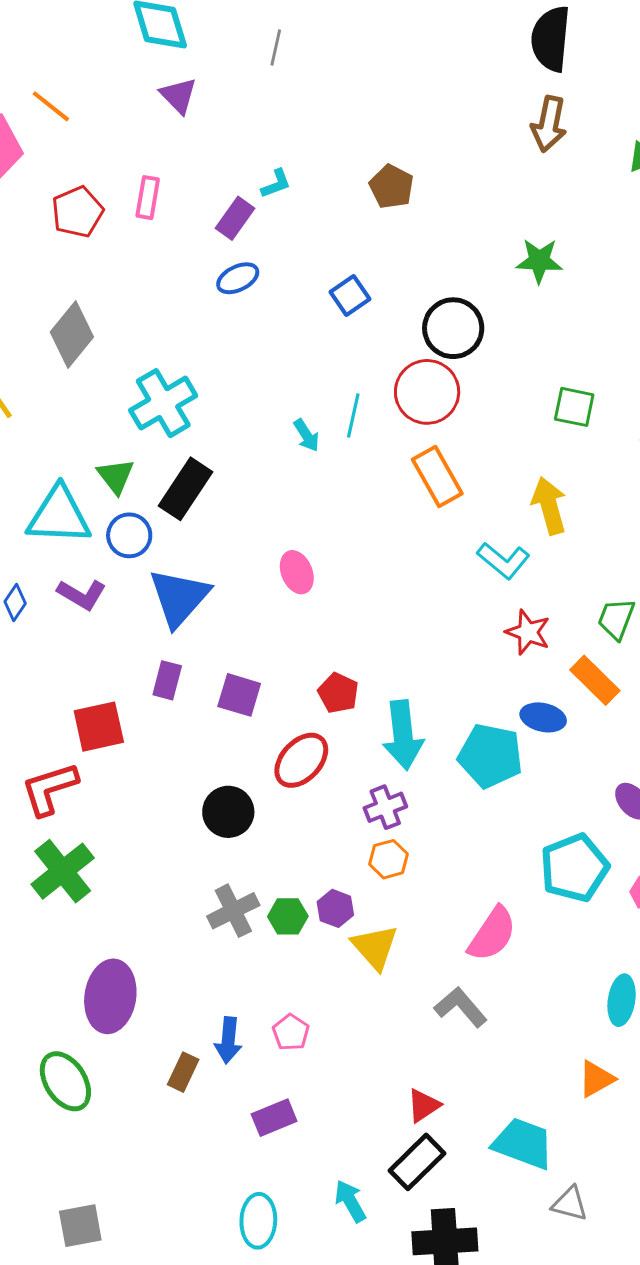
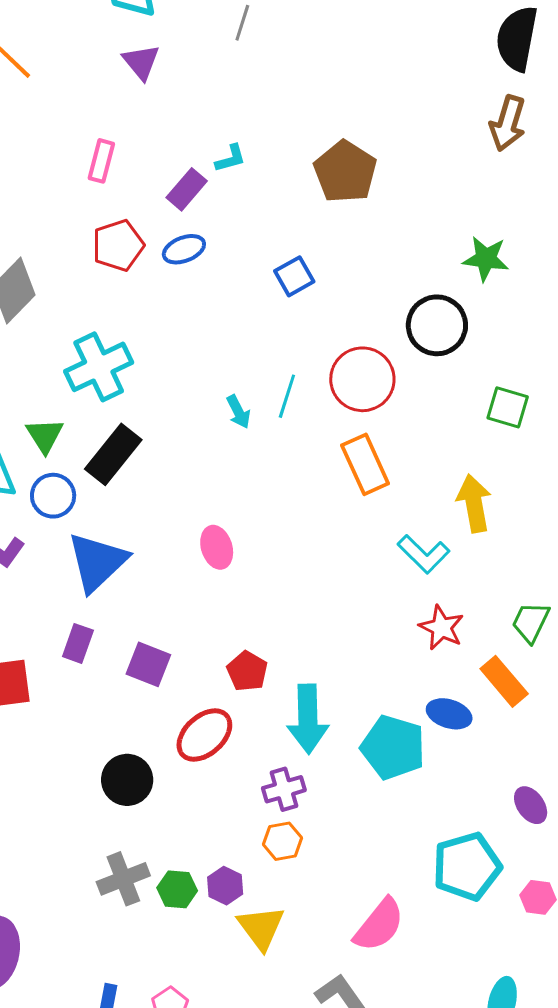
brown pentagon: (391, 187) -> (345, 172), size x1.4
red pentagon: (77, 212) -> (118, 245), moved
black circle: (453, 328) -> (437, 325), moved

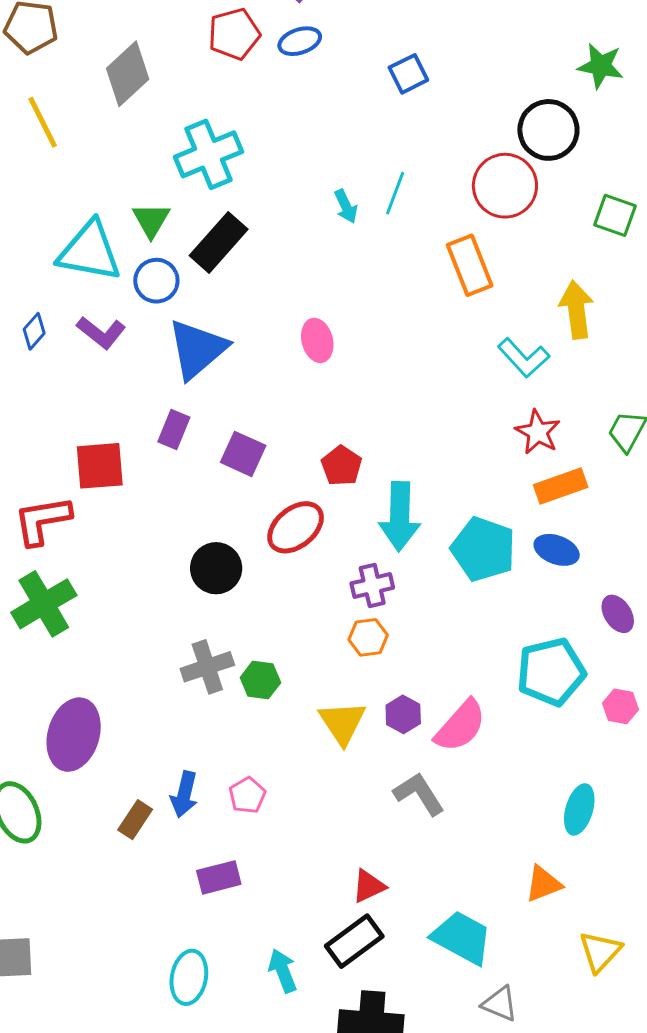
red circle: (362, 379) -> (505, 186), moved
orange rectangle: (504, 681) -> (561, 486), moved, turned -72
blue ellipse: (449, 714) -> (557, 550), moved
purple hexagon: (225, 886) -> (403, 714), moved

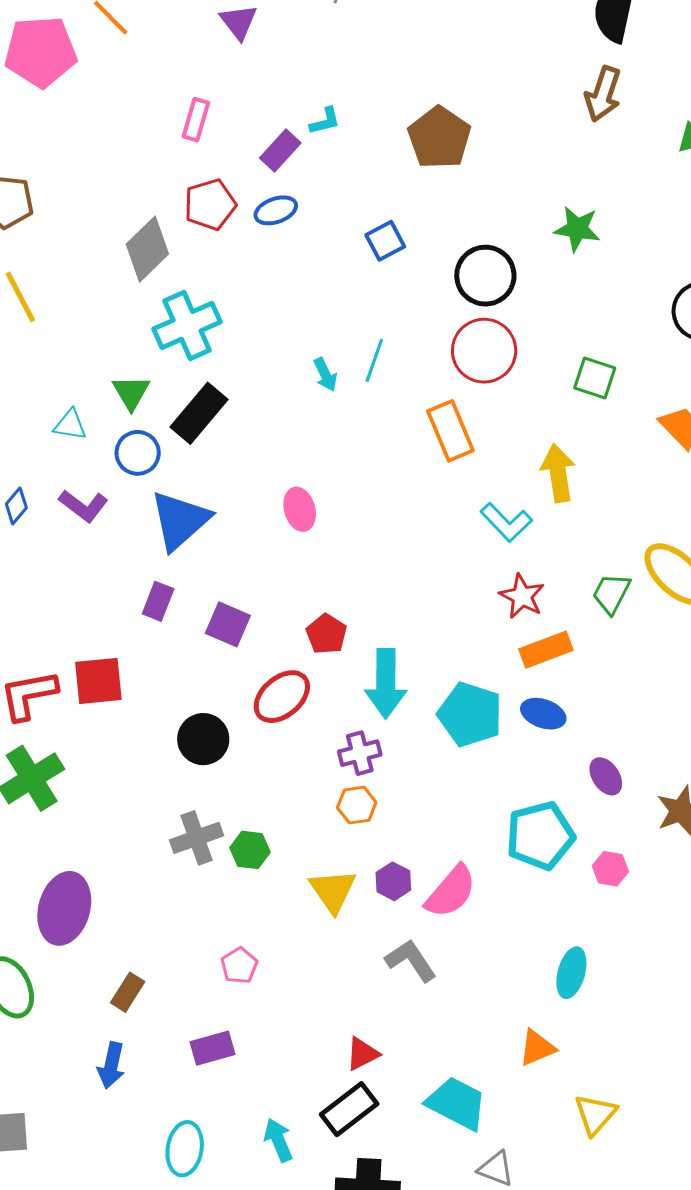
gray diamond: (128, 74) -> (147, 249), moved
black circle: (548, 130) -> (485, 276), moved
cyan triangle: (90, 251) -> (70, 425), size x0.5
red square: (100, 466) -> (98, 681), moved
blue arrow: (184, 794) -> (111, 1065), moved

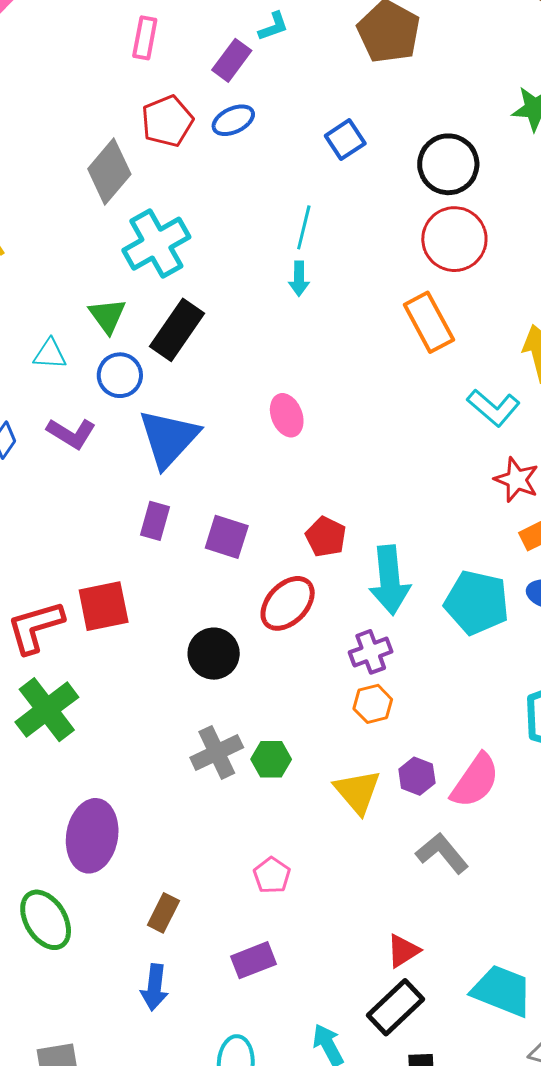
cyan line: (374, 360) -> (304, 227), moved
cyan arrow: (325, 375) -> (299, 279), turned 32

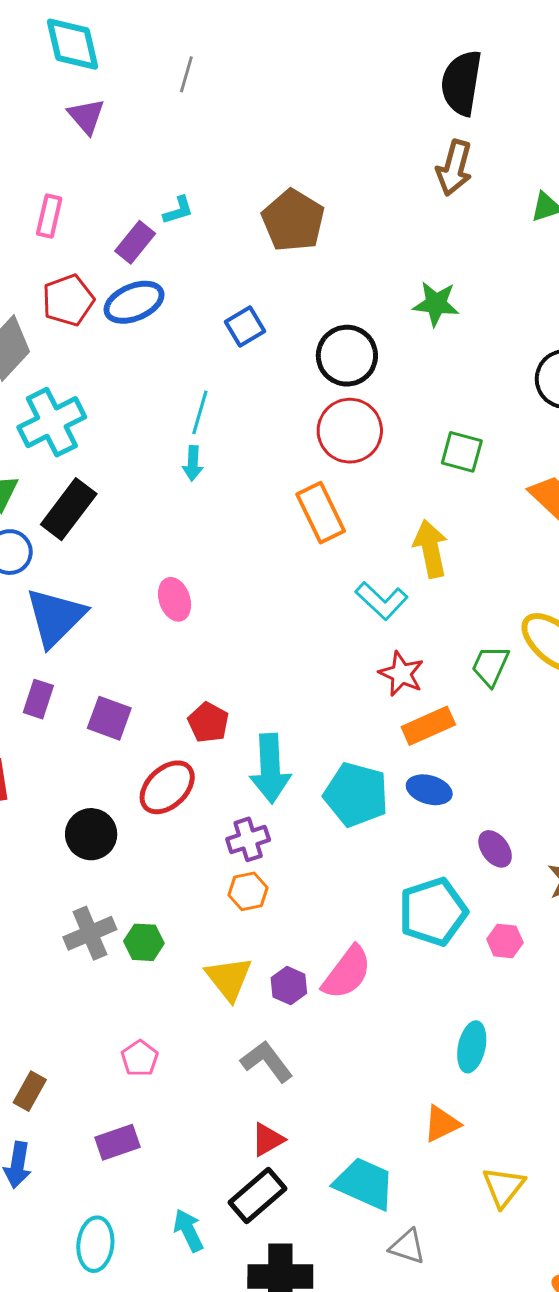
blue ellipse: (233, 120) -> (134, 302), size x1.4
purple hexagon: (417, 776) -> (289, 986), moved
gray L-shape: (442, 853) -> (267, 1061), moved

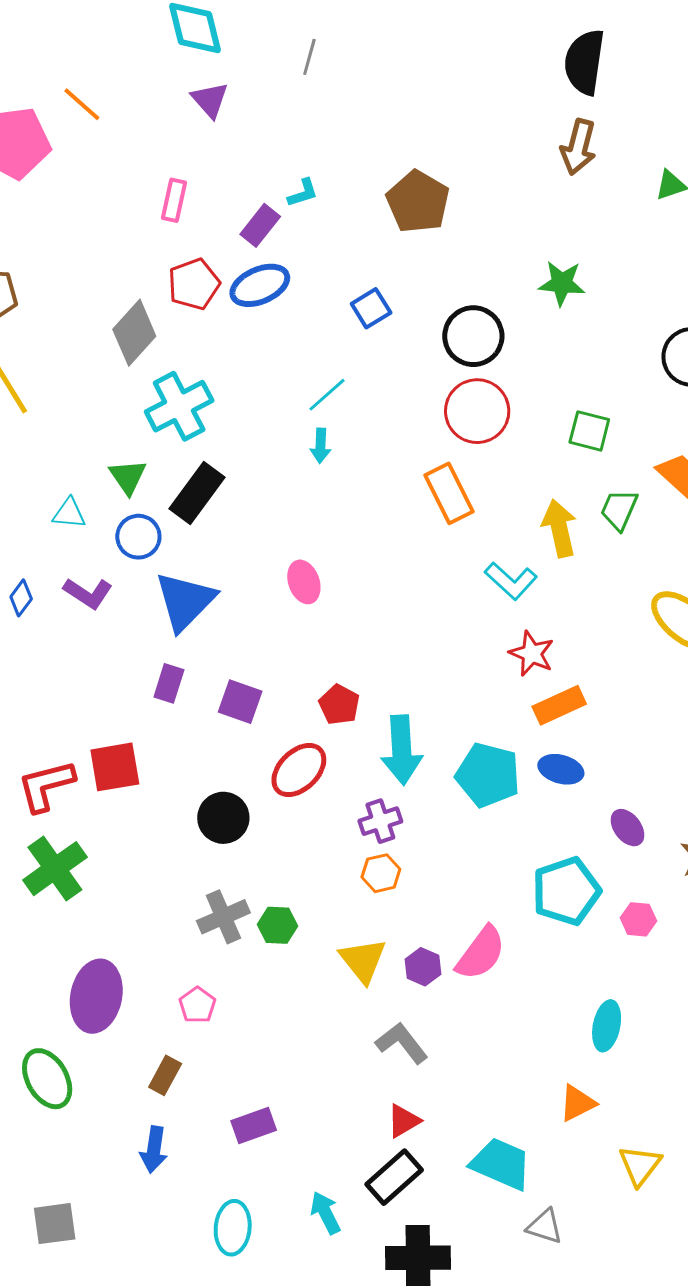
cyan line: (200, 412) -> (327, 395), turned 33
green trapezoid: (490, 666) -> (619, 510), moved
pink pentagon: (140, 1058) -> (197, 1005), moved

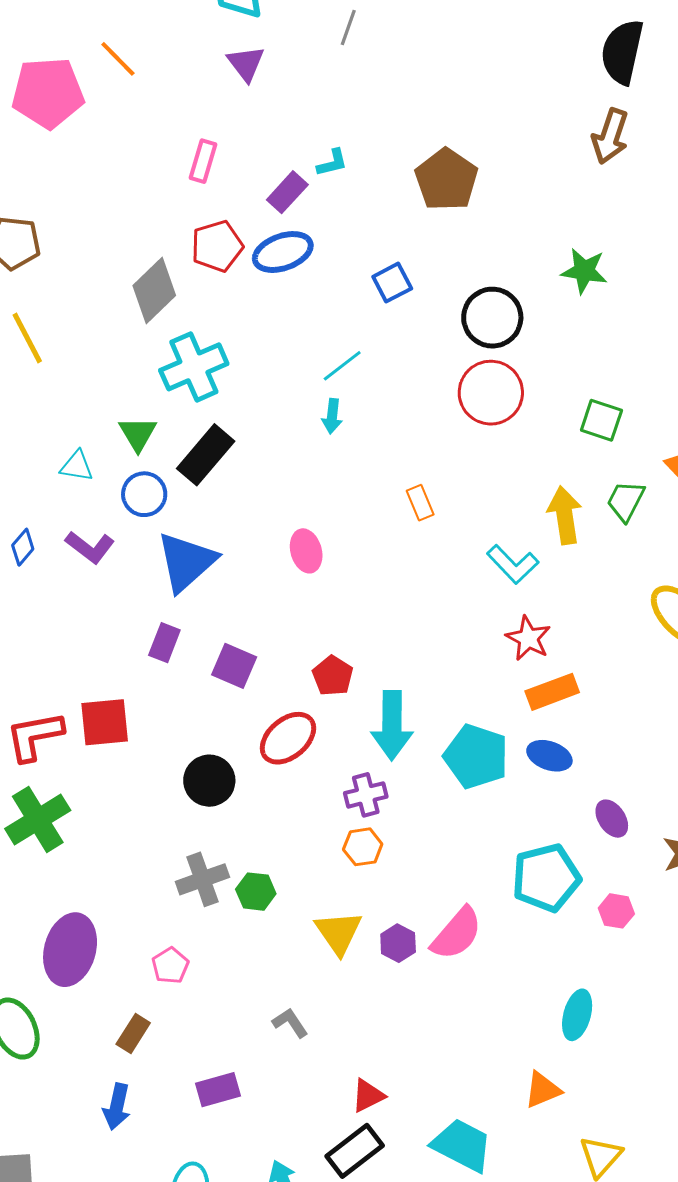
orange rectangle: (449, 493) -> (420, 503), moved, size x0.6
gray L-shape: (402, 1043) -> (290, 1023), moved, size x0.7

